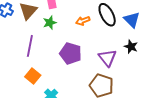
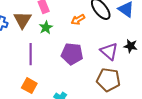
black star: (131, 47) -> (131, 46), moved
orange square: (33, 76) -> (29, 86), moved

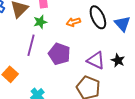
purple triangle: (109, 51) -> (96, 60), turned -30
purple line: (31, 54) -> (31, 45), moved

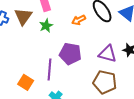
purple line: (31, 45) -> (50, 69), moved

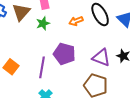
orange square: (26, 82) -> (11, 67), moved

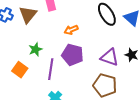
orange arrow: (76, 21) -> (71, 30), moved
green star: (43, 23) -> (35, 49), moved

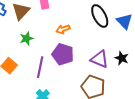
green star: (35, 49) -> (27, 38), moved

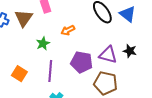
green star: (27, 38) -> (43, 43), moved
purple pentagon: (63, 54) -> (82, 62), moved

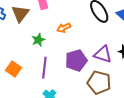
purple pentagon: (82, 62) -> (76, 60), turned -30

